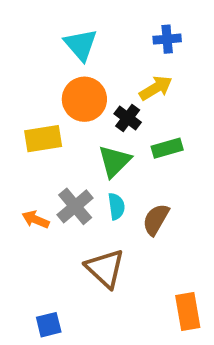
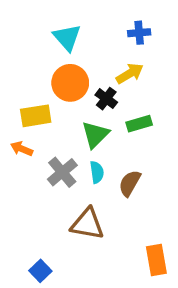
orange arrow: (36, 219) -> (22, 149), moved
brown triangle: (105, 268) -> (87, 224), turned -33
blue square: (49, 325) -> (40, 271), turned -30

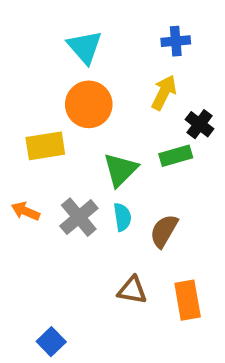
yellow arrow: (130, 73) -> (164, 93), turned -32
black cross: (106, 99) -> (199, 124), moved
orange arrow: (22, 149) -> (25, 211), moved
brown triangle: (87, 224) -> (132, 290), moved, size x0.7
orange rectangle: (156, 260) -> (188, 300), moved

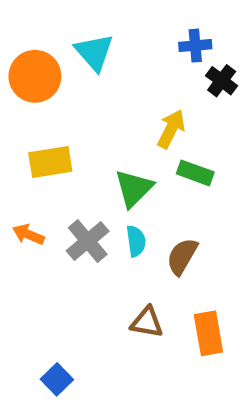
yellow arrow: (164, 93) -> (171, 129), moved
orange circle: (89, 104) -> (35, 76), moved
black cross: (199, 124) -> (222, 81), moved
green rectangle: (176, 156) -> (195, 173), turned 36

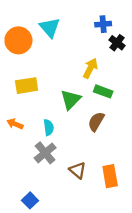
gray cross: (88, 241) -> (45, 153), moved
cyan semicircle: (136, 241) -> (49, 127), moved
brown semicircle: (182, 256) -> (96, 122), moved
brown triangle: (147, 322) -> (78, 170), turned 30

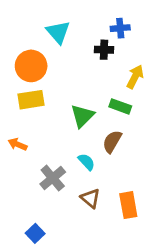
orange circle: (18, 40) -> (31, 66), moved
black cross: (117, 43) -> (104, 50), moved, turned -35
yellow arrow: (90, 68) -> (135, 77), moved
cyan semicircle: (49, 127) -> (86, 162), moved, turned -35

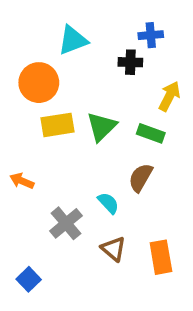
cyan triangle: (58, 32) -> (73, 40), turned 50
yellow rectangle: (31, 100) -> (57, 125), moved
green triangle: (82, 116) -> (102, 127), moved
blue square: (35, 233) -> (29, 279), moved

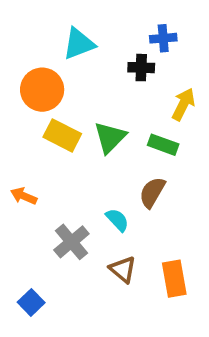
yellow rectangle: (57, 125) -> (62, 135), turned 36

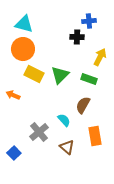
cyan triangle: (79, 44) -> (24, 24), moved, turned 36
orange arrow: (24, 196) -> (13, 95), moved
orange rectangle: (174, 279) -> (95, 136), moved
blue square: (31, 302) -> (14, 153), moved

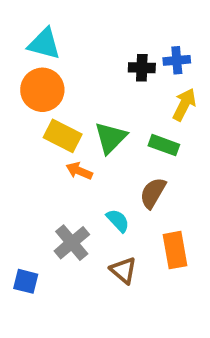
blue cross: (89, 21) -> (177, 60), moved
orange arrow: (13, 95) -> (79, 171), moved
blue square: (14, 153) -> (26, 281), turned -32

